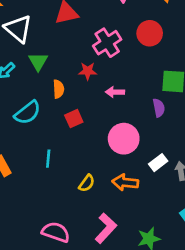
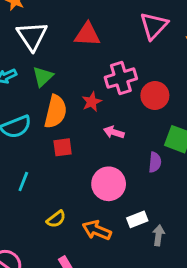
red circle: (150, 33) -> (155, 95), moved
red star: (88, 71) -> (92, 102), turned 30
orange semicircle: (58, 89) -> (56, 112), size x1.6

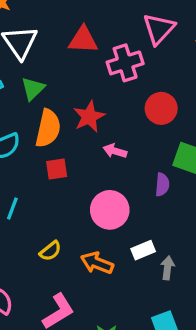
pink cross: (121, 78) -> (125, 63), moved
red star: (92, 102) -> (89, 117), size x1.4

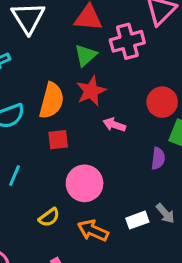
green triangle: (33, 89) -> (86, 55), moved
red circle: (161, 108) -> (162, 102), moved
pink circle: (110, 210) -> (85, 183), moved
gray arrow: (167, 268) -> (165, 213), moved, turned 130

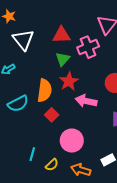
pink arrow: (114, 125) -> (86, 101), size x1.5
red square: (58, 140) -> (52, 115), turned -32
cyan line: (15, 176) -> (32, 154), moved

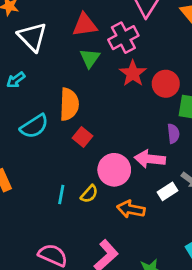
red star: (69, 81) -> (133, 73), moved
pink arrow: (86, 101) -> (150, 159), moved
yellow semicircle: (52, 165) -> (89, 194), moved

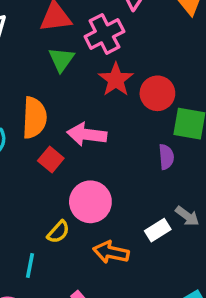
pink arrow: (150, 159) -> (87, 134), moved
cyan line: (61, 194) -> (30, 266), moved

